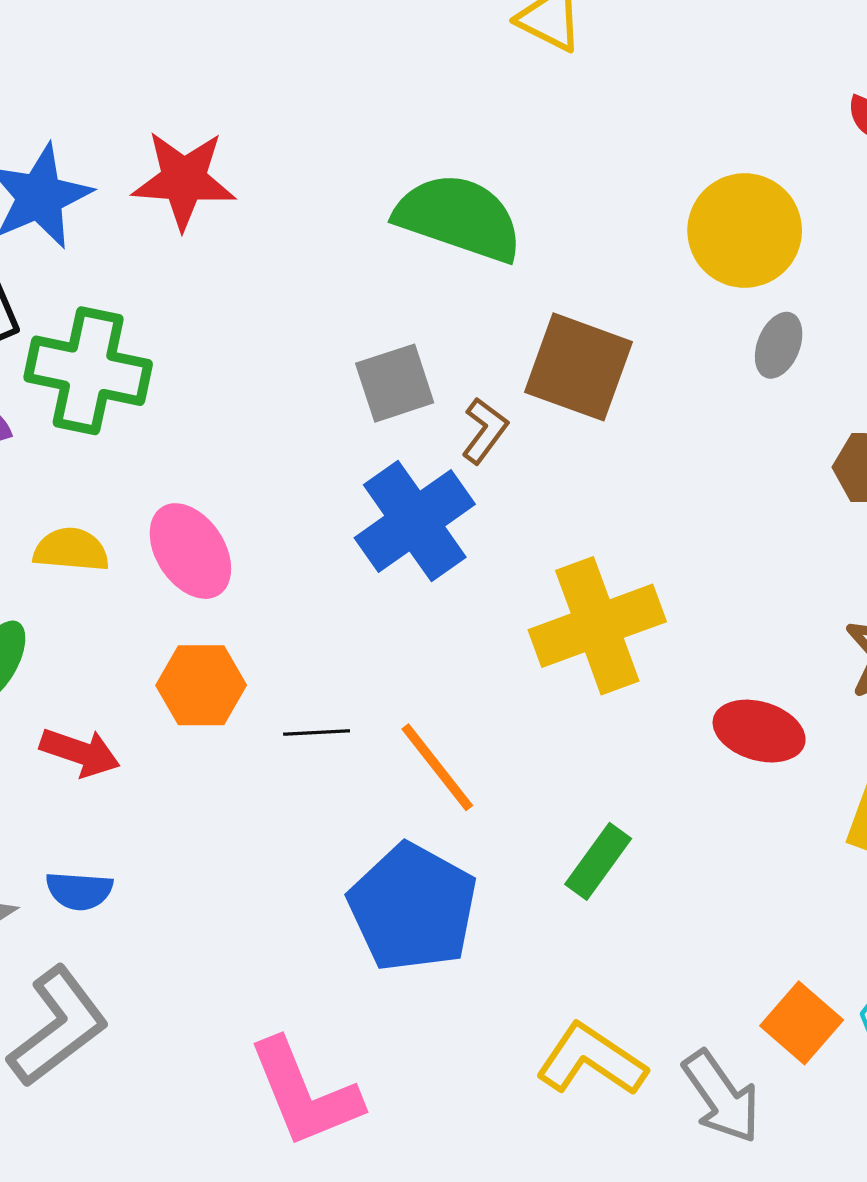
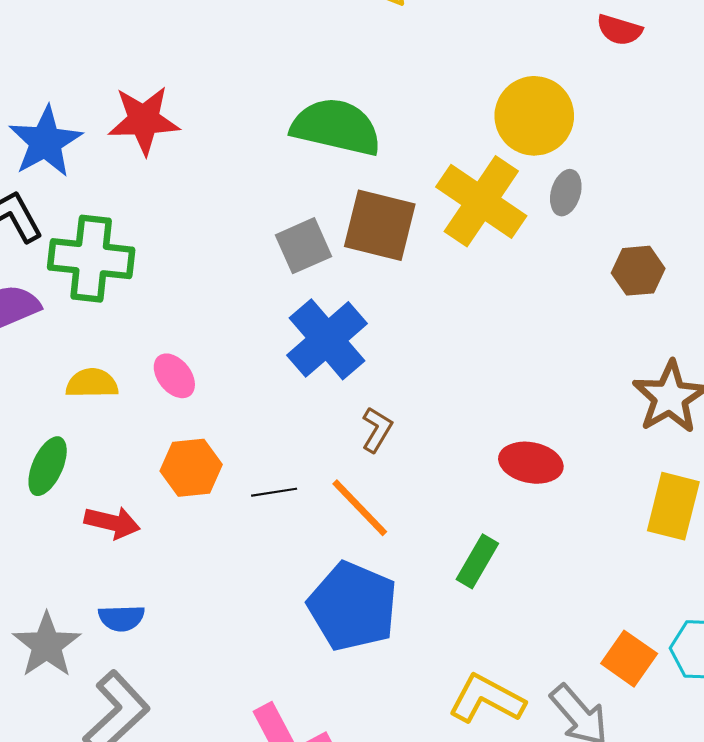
brown square: (579, 367) -> (380, 225), moved
brown L-shape: (485, 431) -> (377, 430), moved
pink ellipse: (190, 551) -> (174, 376), size x0.7
yellow cross: (597, 626) -> (481, 201), moved, turned -30
red ellipse: (759, 731) -> (531, 463), moved

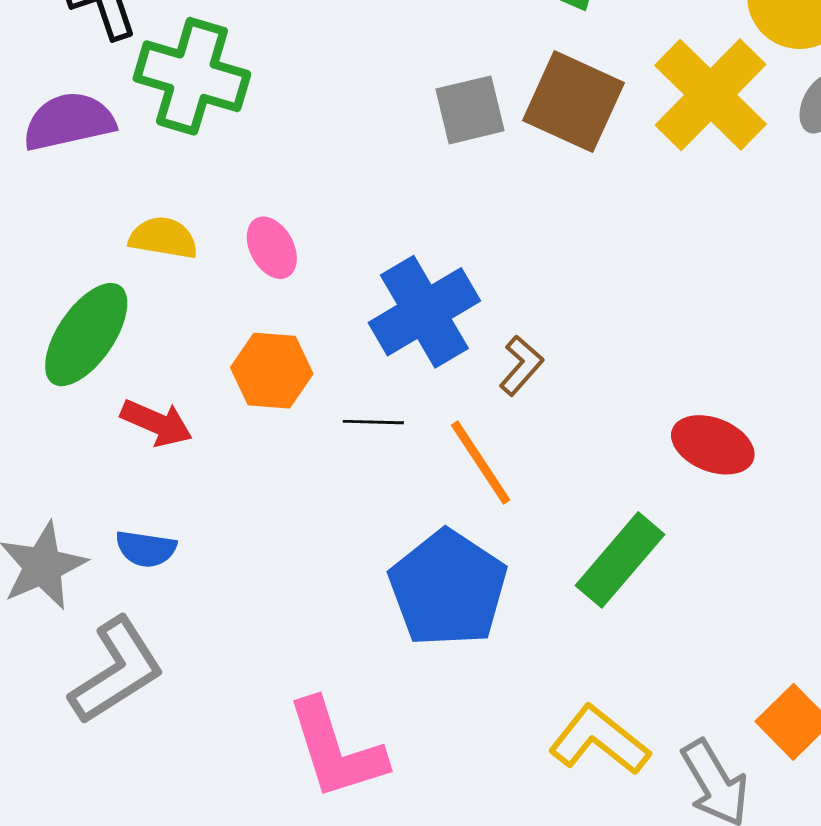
blue cross: (327, 339) -> (424, 312), moved
green ellipse: (48, 466) -> (86, 335), size x1.4
green rectangle: (477, 561) -> (620, 560), size x1.4

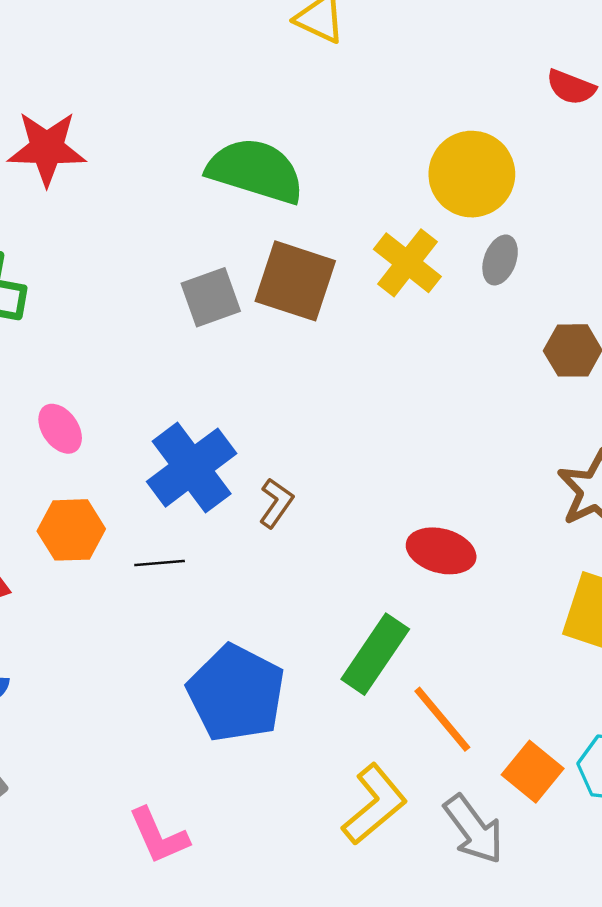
yellow cross: (711, 95) -> (407, 263), size x0.7
orange line: (481, 463) -> (442, 719), moved
yellow L-shape: (599, 740) -> (374, 804), turned 108
pink L-shape: (336, 749) -> (159, 836), size x0.7

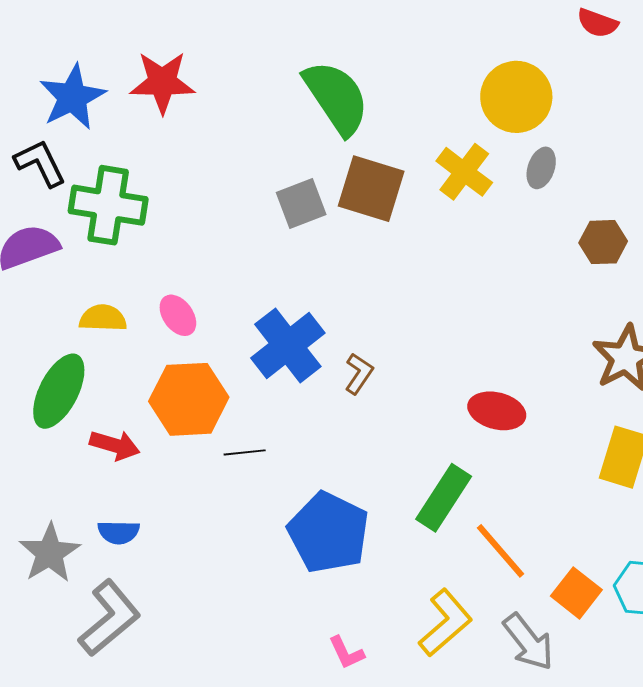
green semicircle: (255, 171) -> (336, 98), turned 40
orange hexagon: (71, 530) -> (189, 399), size x1.4
black line: (160, 563) -> (245, 452), moved
pink L-shape: (159, 836) -> (346, 653), moved, size x0.7

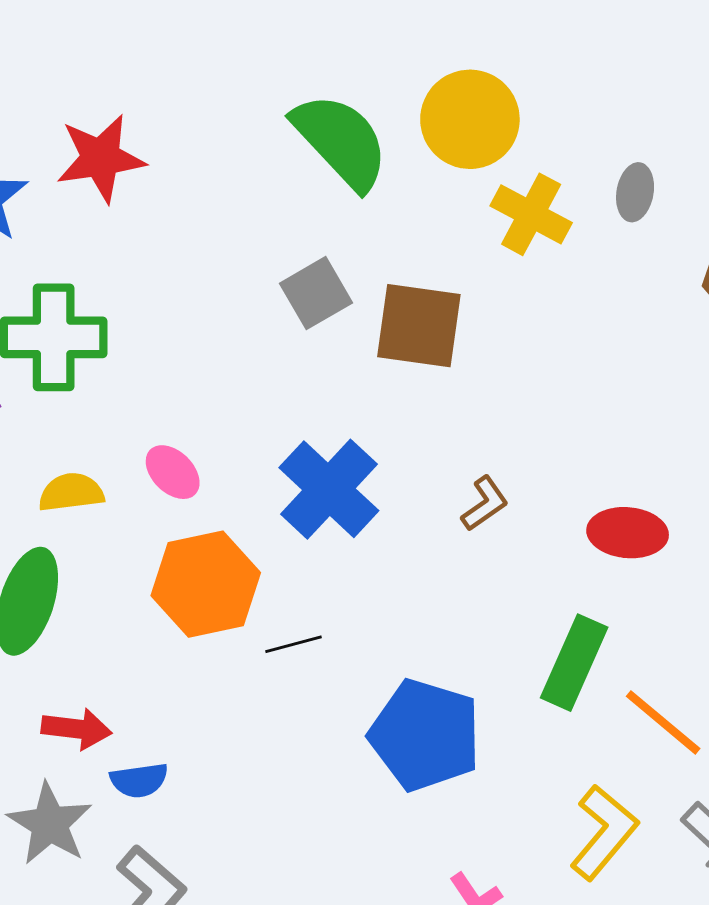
yellow circle: (516, 97) -> (470, 119), moved
brown square: (371, 189) -> (419, 326), moved
brown L-shape: (359, 374) -> (485, 504), moved, turned 30
red arrow: (115, 445) -> (77, 729), moved

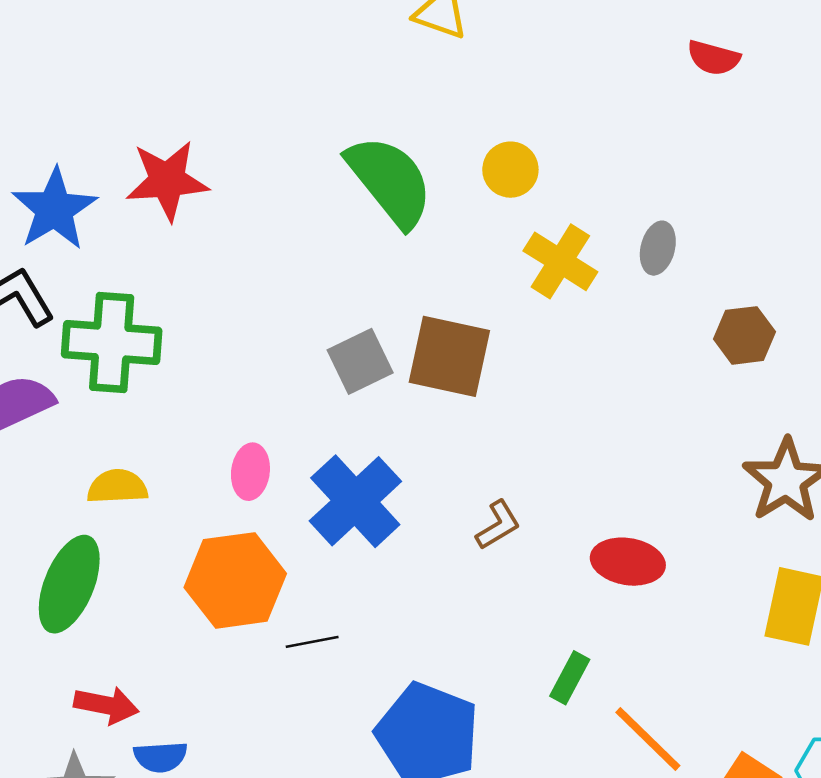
yellow circle: (470, 119) -> (510, 170), size x0.6
gray square: (316, 293) -> (360, 361), moved
pink ellipse: (173, 472) -> (250, 472), moved, turned 48
green rectangle: (574, 663) -> (570, 678), size x0.6

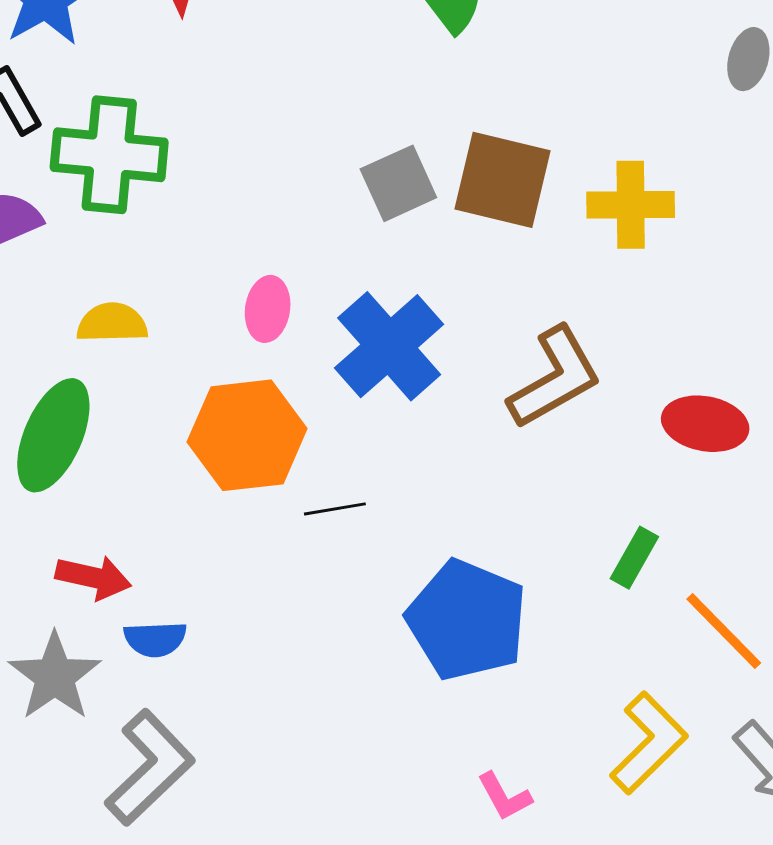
yellow cross: (560, 261) -> (631, 205), moved, turned -34
brown L-shape: (498, 525) -> (555, 378), size x1.8

